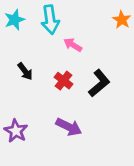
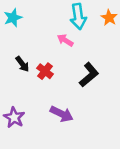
cyan arrow: (50, 20) -> (78, 16), moved
red cross: (63, 81) -> (45, 71), moved

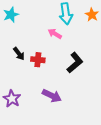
red cross: (45, 71) -> (38, 60), turned -32

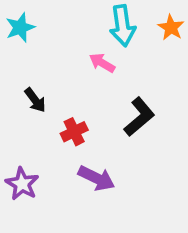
red cross: (38, 60) -> (74, 132), moved, turned -32

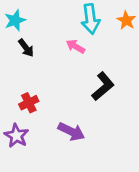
black arrow: (35, 100) -> (26, 48), moved
red cross: (74, 132) -> (29, 103), moved

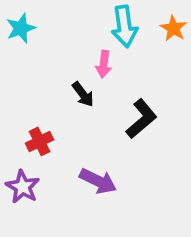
pink arrow: (75, 46) -> (104, 64), turned -114
black arrow: (26, 48) -> (83, 94), moved

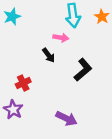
pink arrow: (104, 64) -> (61, 38), turned -88
purple arrow: (98, 181) -> (66, 118), moved

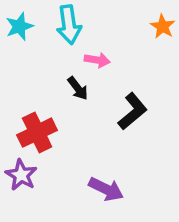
cyan arrow: (73, 15) -> (69, 25), moved
red cross: (23, 83) -> (37, 133), size x1.5

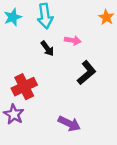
pink arrow: (97, 60) -> (73, 40), moved
black arrow: (78, 88) -> (47, 48), moved

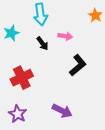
cyan star: (13, 17) -> (11, 33), moved
purple star: (14, 114) -> (18, 114), moved

